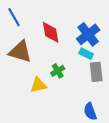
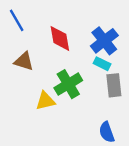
brown triangle: (20, 52) -> (24, 61), size x0.7
green cross: (58, 71) -> (68, 84), size x1.6

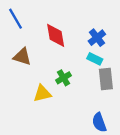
blue cross: (104, 41) -> (97, 38), size x0.7
green cross: (68, 84) -> (63, 78), size x0.6

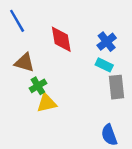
green cross: (63, 78) -> (38, 86), moved

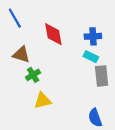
blue cross: (107, 42) -> (93, 36), turned 35
yellow triangle: (47, 103) -> (43, 101), moved

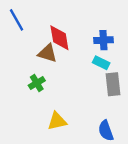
brown triangle: (21, 55) -> (47, 53), moved
yellow triangle: (43, 101) -> (57, 121), moved

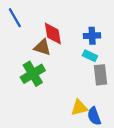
green cross: (37, 83) -> (33, 74), size x1.6
yellow triangle: (57, 121) -> (79, 108), moved

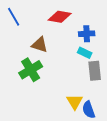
red diamond: (53, 34) -> (60, 17), moved, turned -70
yellow triangle: (79, 108) -> (75, 102), turned -48

